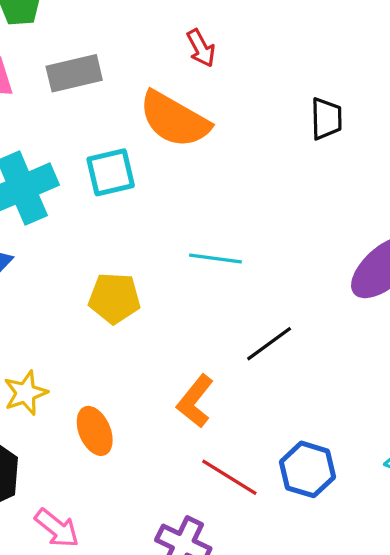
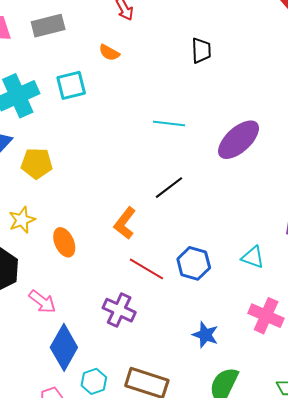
orange semicircle: (174, 119) -> (109, 53), size x0.5
cyan line: (215, 258) -> (169, 124), moved
yellow pentagon: (114, 298) -> (37, 163), moved

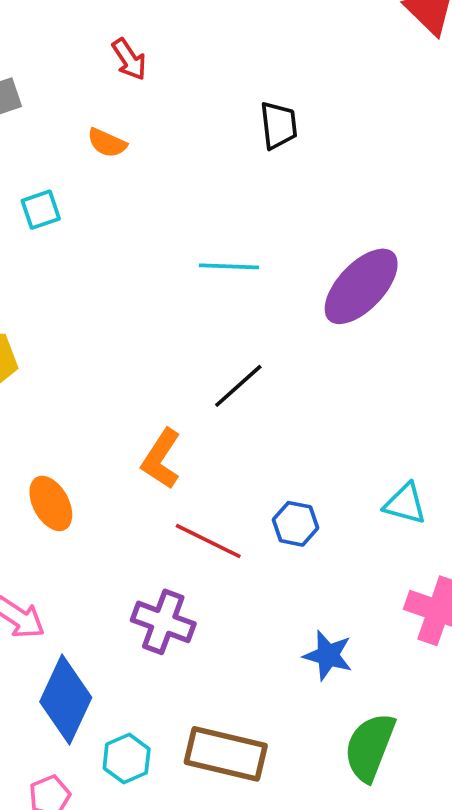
cyan square: (71, 85) -> (41, 210), size x0.7
blue hexagon: (194, 263) -> (295, 524), size x0.7

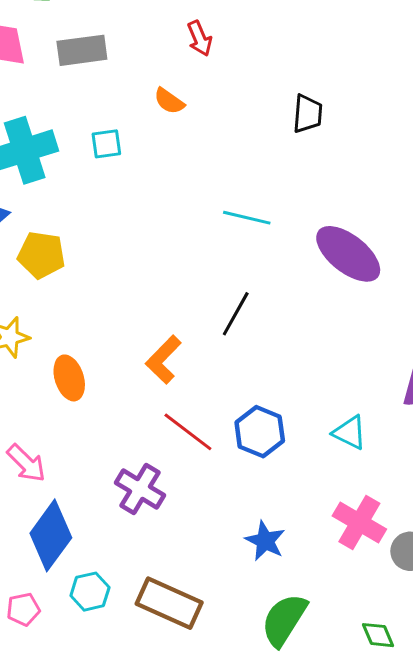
purple ellipse: (361, 286) -> (348, 254), turned 74
black line: (238, 386) -> (236, 314), turned -30
blue hexagon: (295, 524) -> (260, 432), size x1.4

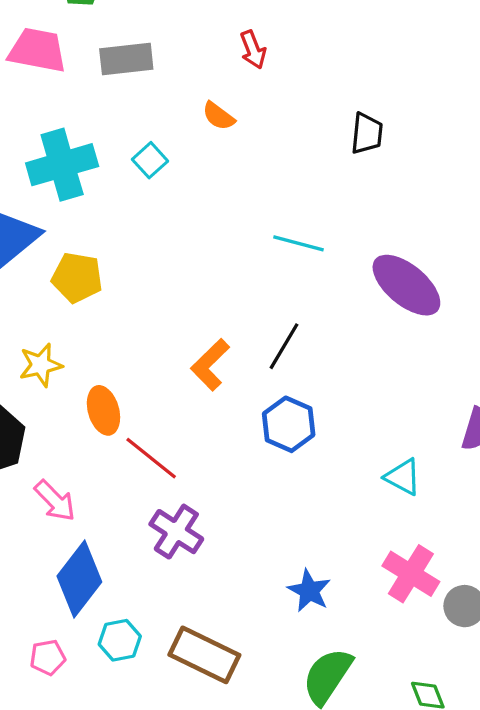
cyan square: (106, 144) -> (150, 160), turned -36
orange L-shape: (163, 360) -> (210, 365), moved
red line: (188, 432) -> (151, 458), moved
blue hexagon: (260, 432) -> (289, 424), moved

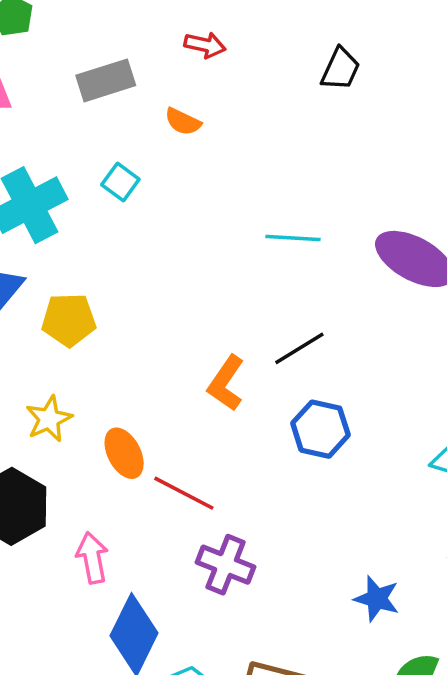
red arrow: (253, 50) -> (205, 45), turned -45
gray rectangle: (126, 59) -> (106, 80), moved
black trapezoid: (367, 133) -> (340, 69), moved, turned 30
black line: (284, 346) -> (299, 348), turned 39
pink arrow: (55, 501) -> (92, 558), turned -135

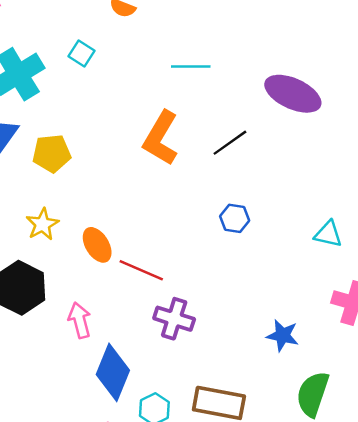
cyan line: (293, 238) -> (191, 67), moved
black line: (299, 348) -> (230, 143), moved
orange L-shape: (226, 383) -> (161, 138), moved, size x1.4
blue hexagon: (320, 429) -> (235, 218), size x0.7

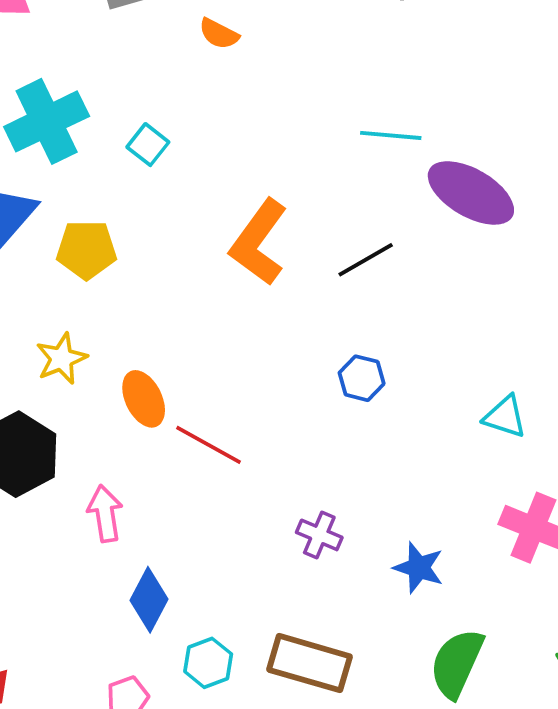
cyan square: (81, 54) -> (148, 145), moved
cyan line: (191, 67) -> (391, 135), moved
purple cross: (174, 319) -> (319, 535), moved, size x0.7
blue diamond: (113, 372) -> (149, 600), size x0.7

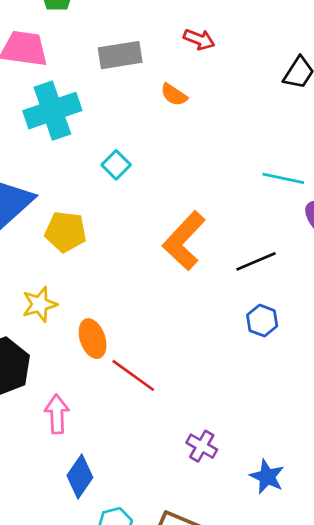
cyan cross: (47, 121) -> (52, 111), moved
blue hexagon: (362, 378) -> (262, 321), moved

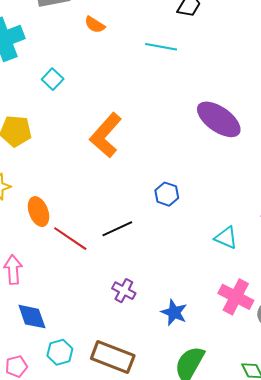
cyan line: (283, 178) -> (161, 47), moved
black line: (256, 261) -> (117, 229), moved
blue diamond: (80, 477) -> (32, 317), turned -52

